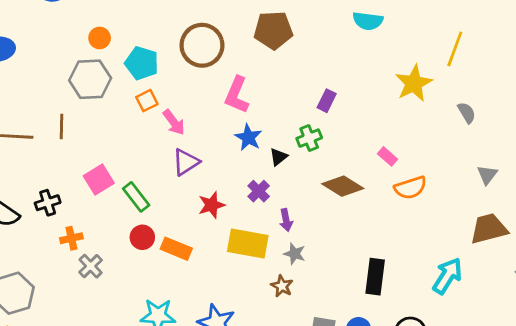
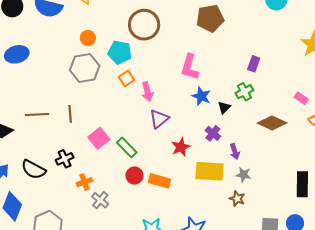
brown circle: (202, 45) -> (144, 25), moved
pink arrow: (174, 122) -> (147, 92), turned 30
brown line: (61, 127) -> (70, 114), moved

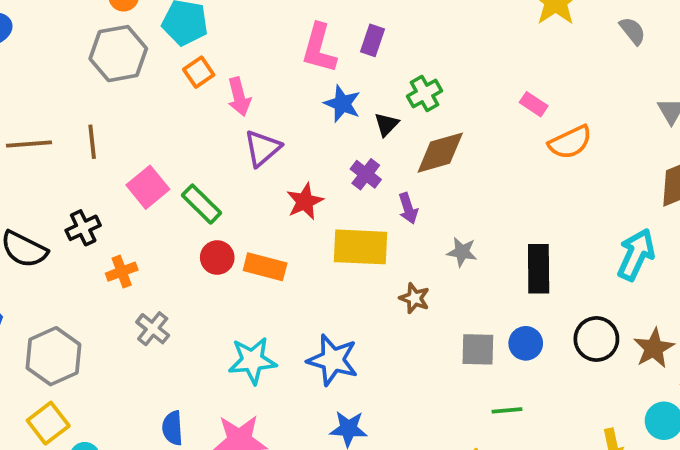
purple rectangle: (254, 64) -> (373, 40), moved
brown diamond: (272, 123) -> (440, 153), moved, turned -40
gray star: (243, 175) -> (462, 252), moved
gray cross: (100, 200) -> (153, 329), moved

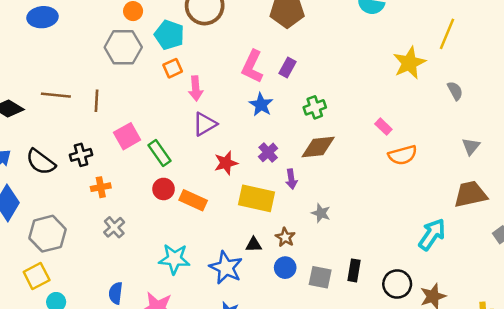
black triangle: (386, 124) -> (254, 245), moved, turned 35
black rectangle: (539, 269) -> (354, 270), moved, size x0.7
blue circle: (526, 343) -> (285, 268), moved

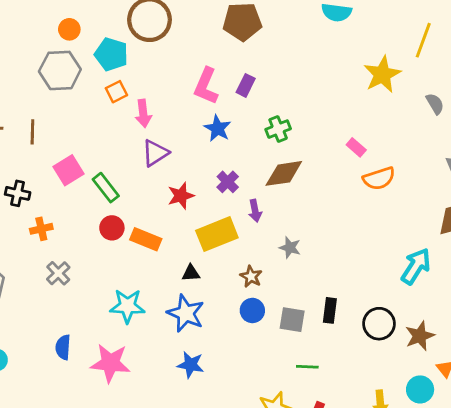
black cross: (81, 155) -> (18, 193), turned 30
yellow rectangle: (257, 198) -> (217, 234), turned -32
black triangle: (254, 245) -> (191, 273), moved

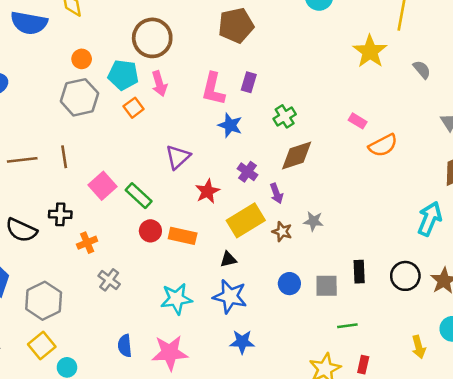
pink arrow: (143, 113) -> (159, 84), moved
brown star: (251, 276) -> (282, 232), moved

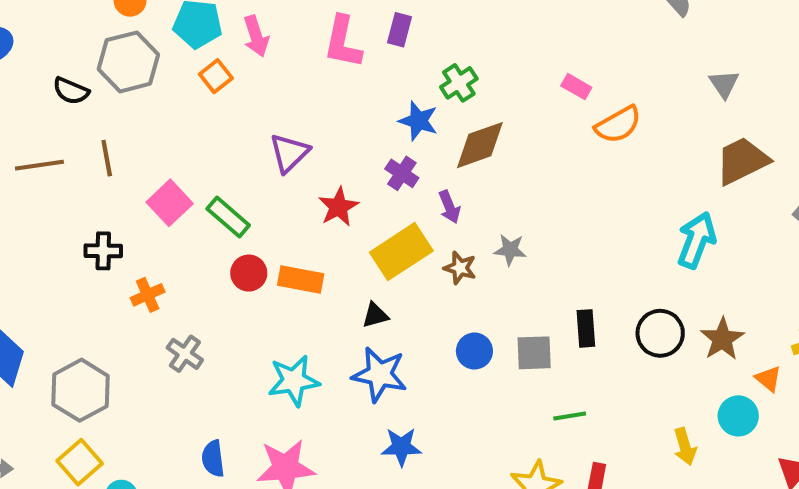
blue star: (230, 125) -> (418, 121), moved
black semicircle: (21, 230) -> (71, 91), moved, size x0.7

